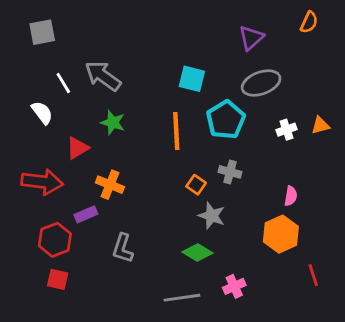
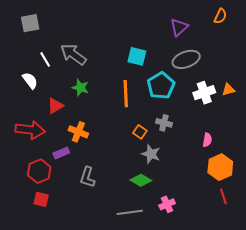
white cross: (286, 130) -> (204, 93), size x1.5
orange hexagon: (281, 234) -> (220, 167), moved

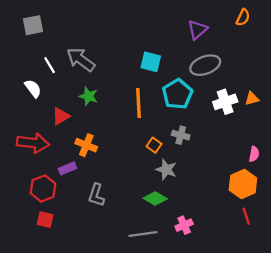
pink semicircle: (207, 140) -> (254, 154), moved

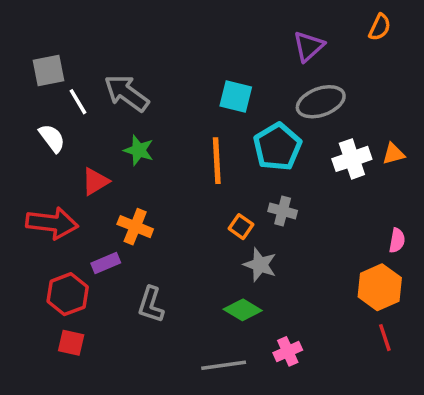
gray square: (33, 25) -> (49, 71), moved

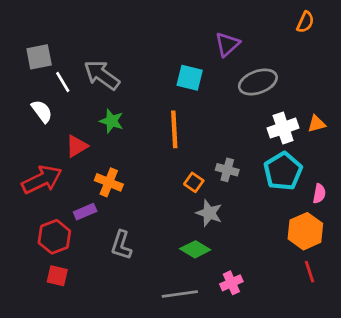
purple triangle: (309, 46) -> (227, 44), moved
cyan pentagon: (277, 147) -> (283, 171), moved
red arrow: (52, 223) -> (42, 180), turned -33

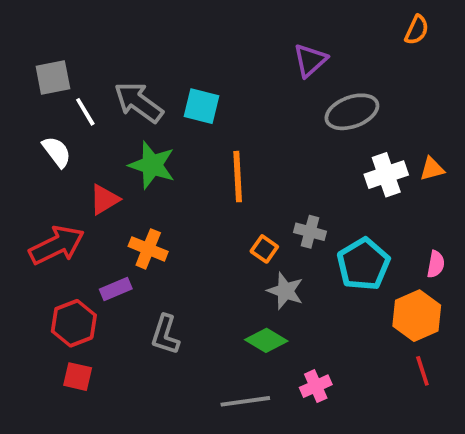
cyan square: (190, 78) -> (201, 106), moved
green star: (112, 121) -> (152, 165), size x1.4
cyan pentagon: (283, 171) -> (363, 264), moved

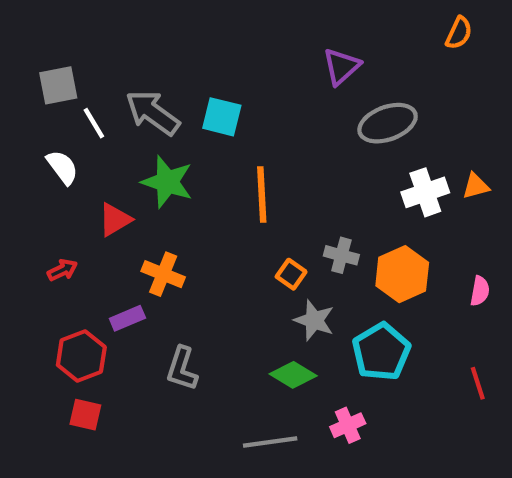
red arrow: (57, 245) -> (62, 270), size x0.5
cyan pentagon: (363, 264) -> (381, 352), moved
orange hexagon: (417, 316) -> (402, 274), moved
red line: (422, 371) -> (478, 383), moved

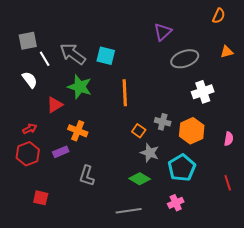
orange triangle: (476, 186) -> (227, 52), moved
red hexagon: (81, 356) -> (28, 154), moved
pink cross: (348, 425) -> (176, 203), moved

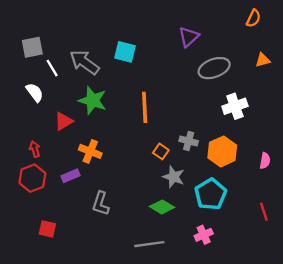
cyan square: (106, 56) -> (125, 52), moved
red arrow: (30, 129) -> (35, 149), turned -80

